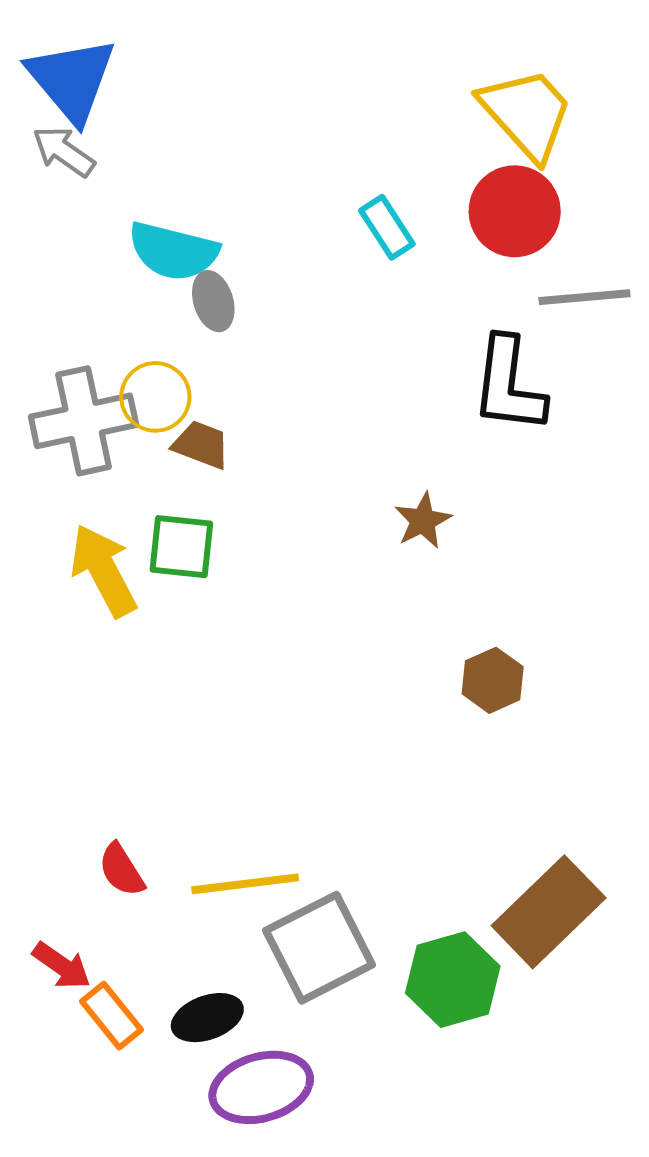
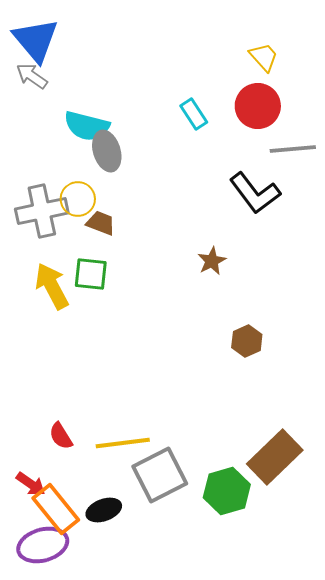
yellow trapezoid: (527, 114) -> (264, 57), size x0.6
gray ellipse: (213, 301) -> (107, 151), size x1.4
black L-shape: (509, 385) -> (255, 193), turned -44
orange rectangle: (111, 1016) -> (56, 509), size x1.5
purple ellipse: (261, 1087) -> (43, 545), moved

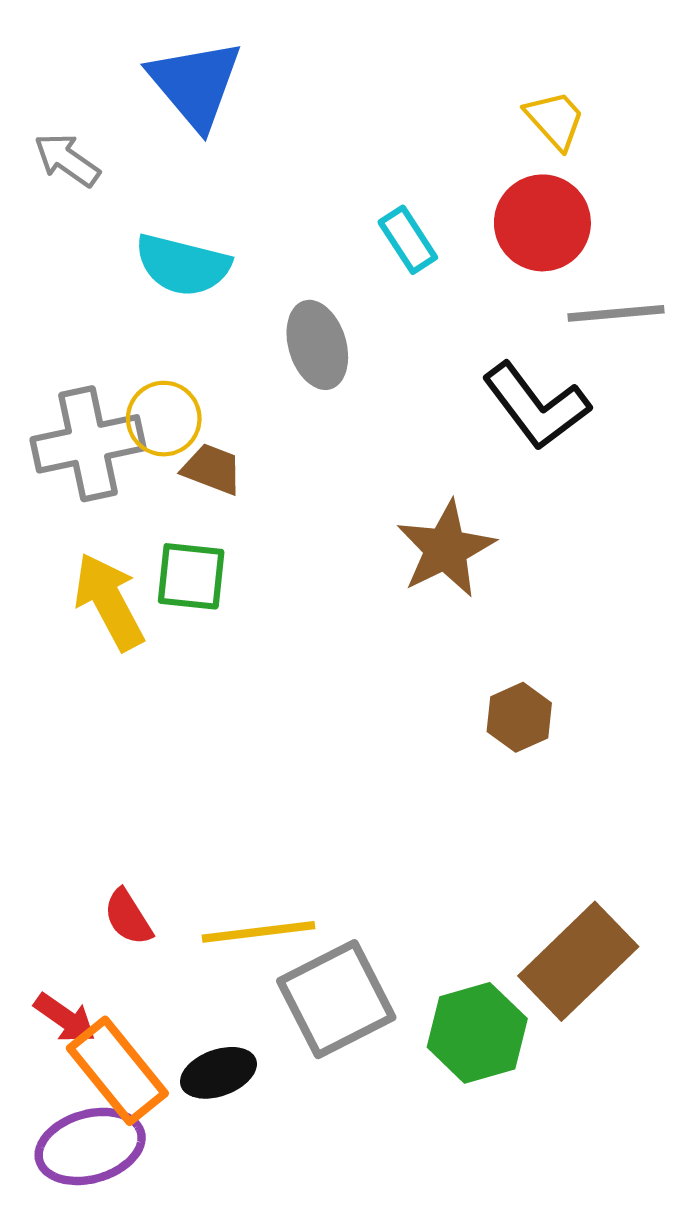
blue triangle: (36, 40) -> (195, 84), moved
gray ellipse: (107, 151) -> (317, 345), moved
brown star: (212, 261) -> (446, 549), size x1.6

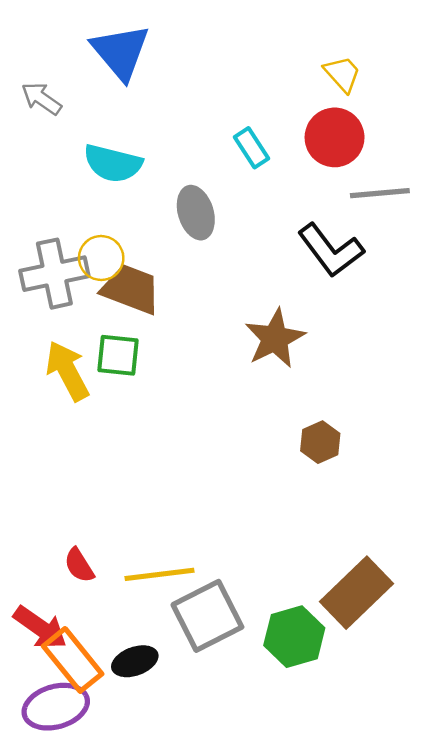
brown trapezoid: (212, 469) -> (131, 289), size x1.6
red arrow: (65, 1018) -> (40, 628), size x1.4

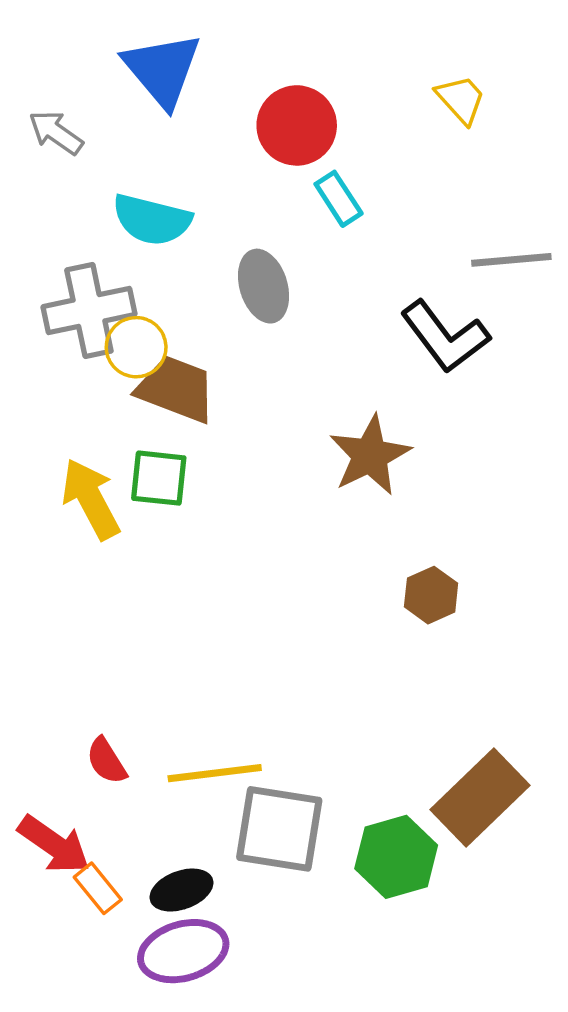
red circle: (335, 137) -> (297, 125), moved
gray cross: (54, 274) -> (89, 311), moved
gray square: (207, 616) -> (279, 829), turned 36
orange rectangle: (73, 660) -> (98, 888), size x0.6
purple ellipse: (56, 707) -> (183, 951), moved

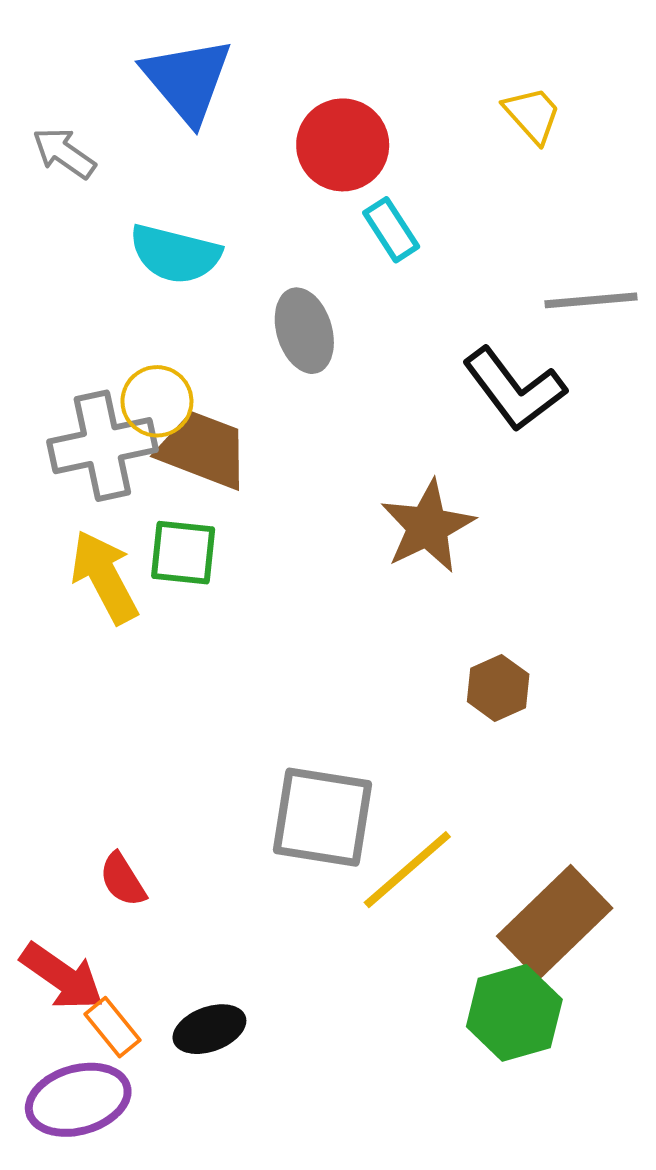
gray cross: (89, 311) -> (102, 446), moved
yellow line: (215, 773) -> (407, 870), moved, turned -34
gray square: (279, 829) -> (322, 817), moved
green hexagon: (396, 857) -> (514, 1013), moved
purple ellipse: (183, 951) -> (78, 1100), moved

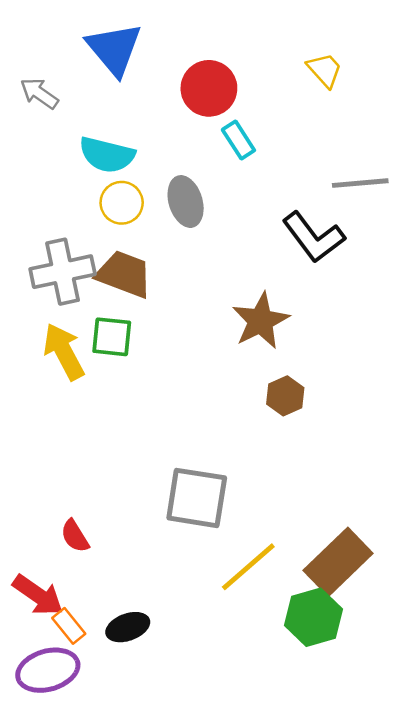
yellow circle: (157, 401) -> (122, 203), moved
brown hexagon: (498, 688) -> (285, 396), moved
yellow line: (407, 870) -> (248, 567), moved

